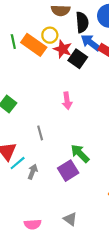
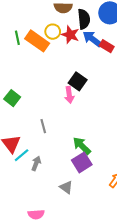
red star: (63, 49) -> (70, 35), moved
black square: (78, 59) -> (78, 81), moved
purple square: (68, 171) -> (82, 162), moved
gray triangle: (70, 219) -> (66, 187), moved

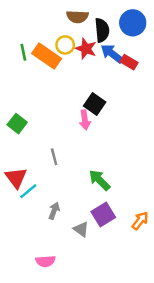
purple square: (82, 162) -> (103, 215), moved
gray arrow: (36, 163) -> (54, 211), moved

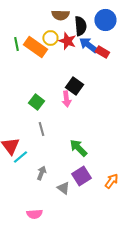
green square: (17, 124) -> (36, 102), moved

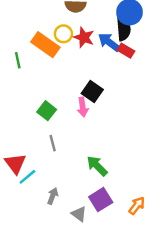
black semicircle: (80, 26) -> (124, 29), moved
green line: (16, 44) -> (18, 60), moved

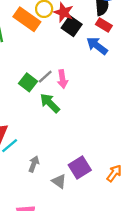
blue arrow: (109, 42) -> (97, 46), moved
black square: (92, 91) -> (72, 26), moved
gray line: (53, 143) -> (45, 77), moved, turned 63
green arrow: (97, 166) -> (50, 103), moved

